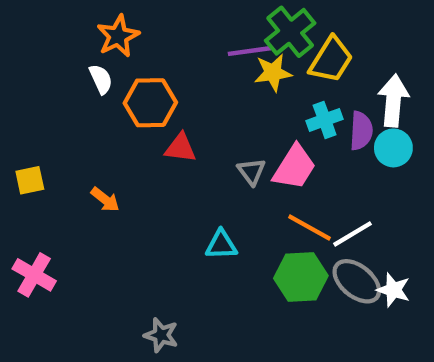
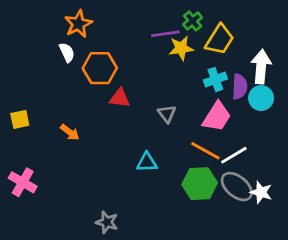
green cross: (290, 32) -> (193, 21), size x0.6
pink trapezoid: (294, 167) -> (217, 117), moved

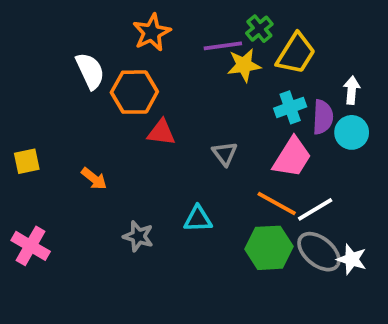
orange star: (78, 24) -> (152, 32), moved
white semicircle: (67, 52) -> (90, 71), size x1.4
white arrow: (261, 67) -> (352, 90), size x0.6
gray star: (107, 222) -> (138, 236), moved

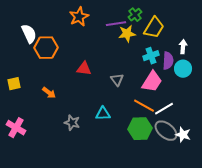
white semicircle: (90, 71) -> (29, 34), moved
orange hexagon: (134, 92) -> (46, 48), moved

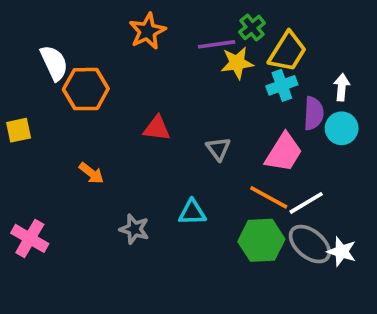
cyan cross: (151, 56) -> (282, 85), moved
yellow square: (14, 84) -> (19, 130), moved

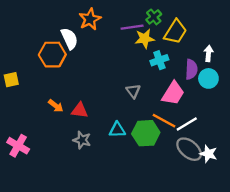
white semicircle: (54, 63) -> (69, 39), moved
cyan cross: (282, 85) -> (159, 60), moved
red triangle: (157, 128) -> (80, 110), moved
green hexagon: (261, 240) -> (146, 133), moved

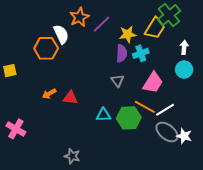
green cross: (154, 17) -> (169, 15), moved, size x1.6
purple line: (132, 27) -> (102, 24), moved, turned -36
purple semicircle: (191, 69) -> (122, 53), moved
orange arrow: (56, 106) -> (49, 94), turned 112
gray star: (82, 140) -> (72, 156), moved

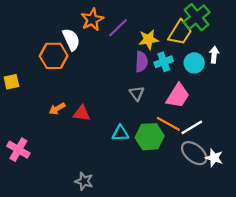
cyan circle: (184, 70) -> (194, 63), moved

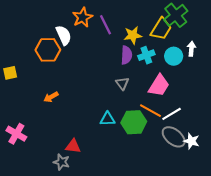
purple line: (118, 28) -> (106, 25), turned -72
red triangle: (82, 113) -> (73, 146), moved
gray star: (84, 181) -> (61, 162), moved

